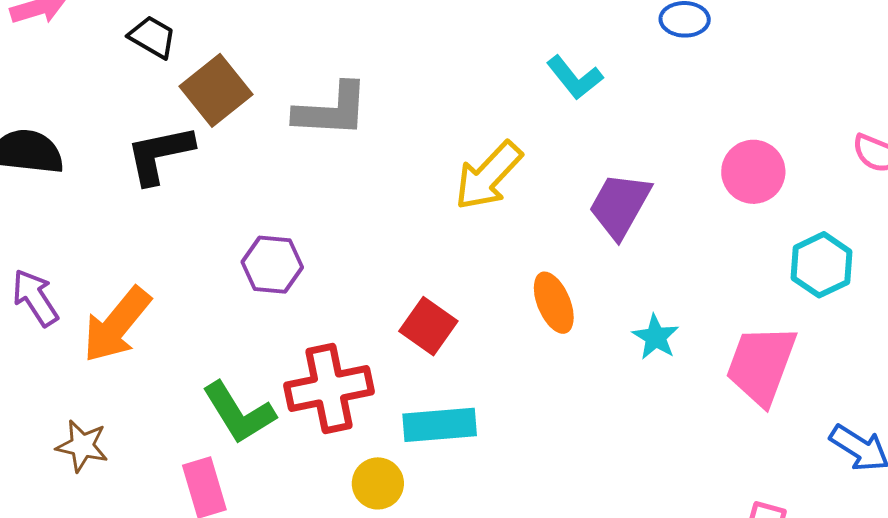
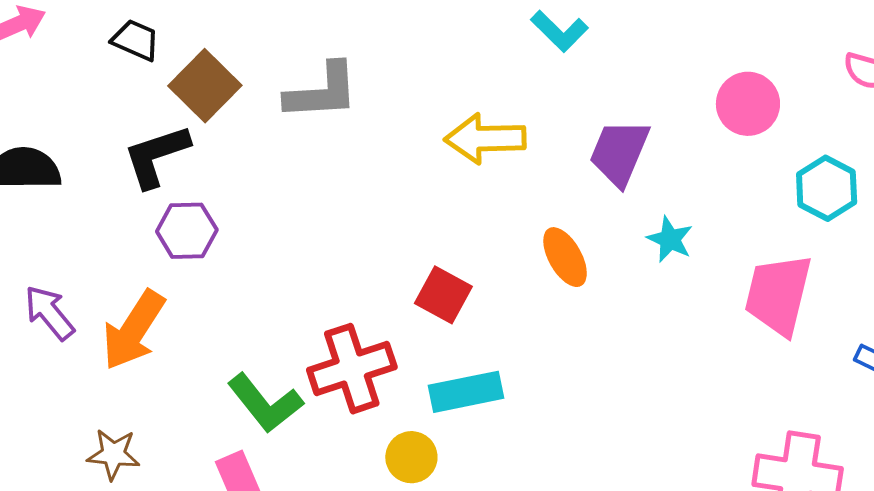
yellow arrow: (488, 176) -> (485, 139), turned 52
purple hexagon: (272, 265) -> (187, 231), moved
cyan star: (656, 337) -> (670, 239), moved

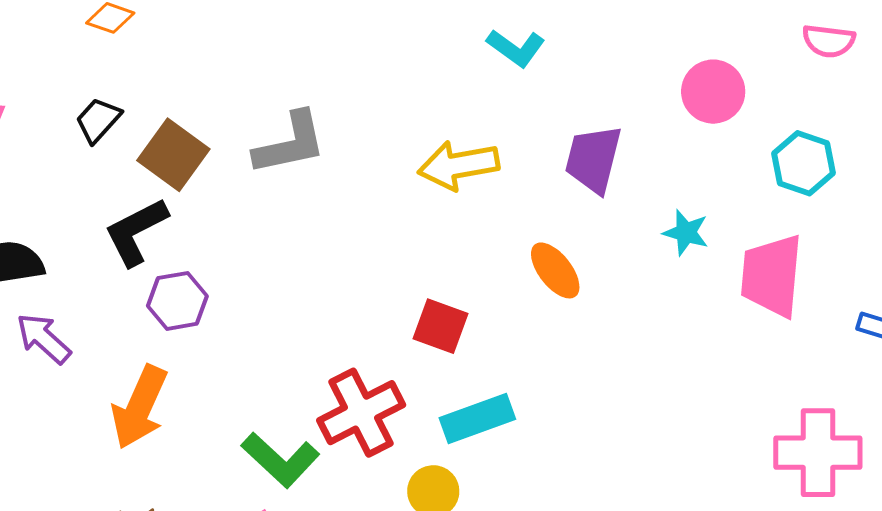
black trapezoid: (136, 40) -> (98, 120), turned -63
cyan star: (670, 239) -> (686, 233), moved
purple arrow: (49, 313) -> (44, 338), moved

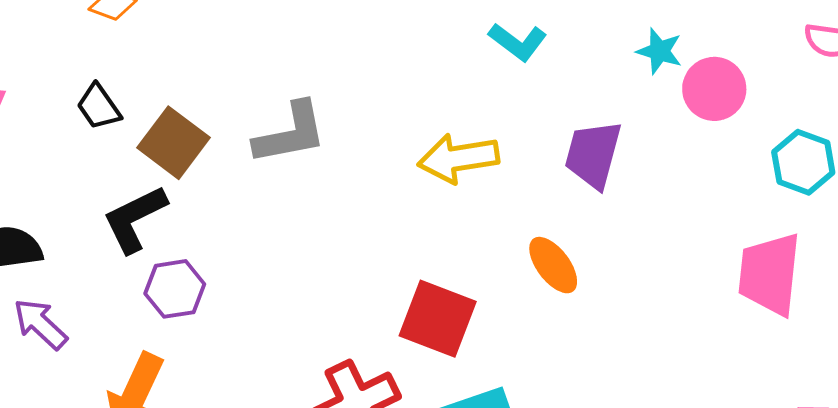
black trapezoid: (98, 120) -> (99, 107), turned -78
cyan star: (686, 233) -> (659, 51), moved
red square: (440, 326) -> (438, 319), size x1.4

